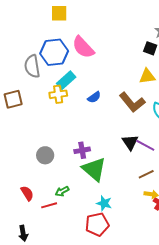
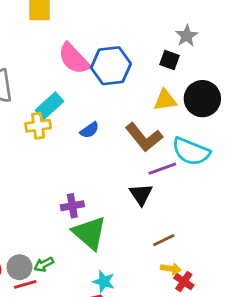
blue hexagon: (54, 52) -> (111, 66), moved
purple line: (145, 145) -> (162, 169), moved, turned -48
gray circle: (45, 155) -> (19, 267), moved

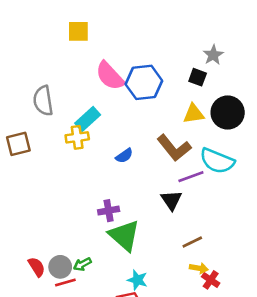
blue semicircle: (89, 130) -> (124, 156), moved

